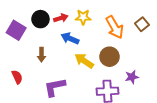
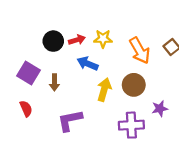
purple square: (16, 30) -> (28, 73), moved
yellow arrow: (84, 61) -> (104, 90), turned 72

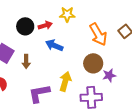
yellow star: (103, 39) -> (67, 14), moved
yellow arrow: (104, 90) -> (65, 81), moved
purple star: (160, 109) -> (109, 75), moved

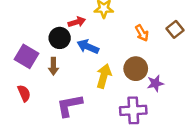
black circle: (25, 26) -> (60, 38), moved
orange arrow: (98, 34) -> (142, 33), size x0.6
yellow arrow: (65, 81) -> (104, 76), moved

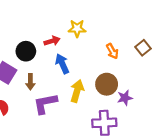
black circle: (60, 38) -> (26, 51), moved
blue arrow: (88, 47) -> (62, 64), turned 42
purple L-shape: (69, 105) -> (45, 104), moved

